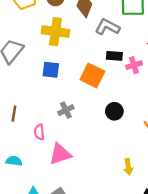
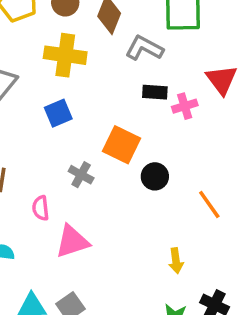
blue square: (51, 70) -> (58, 113), turned -30
orange square: (92, 75) -> (121, 145), moved
gray cross: (66, 110) -> (81, 175), turned -35

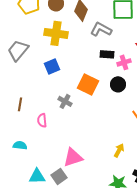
black circle: (155, 176) -> (118, 84), moved
pink triangle: (72, 241) -> (73, 157), moved
yellow arrow: (176, 261) -> (119, 150), turned -144

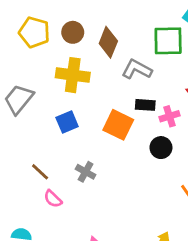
orange square: (88, 84) -> (118, 125), moved
brown line: (20, 104) -> (40, 172), moved, turned -56
pink semicircle: (42, 120) -> (53, 199), turned -40

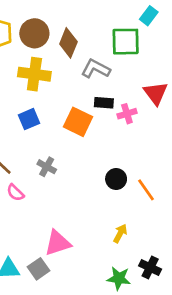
brown circle: (73, 32) -> (34, 33), size x1.4
black circle: (161, 148) -> (116, 179), moved

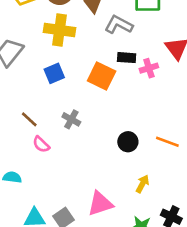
black circle: (116, 179) -> (128, 142), moved
orange line: (146, 190) -> (167, 142), turned -35
pink triangle: (58, 243) -> (100, 204), moved

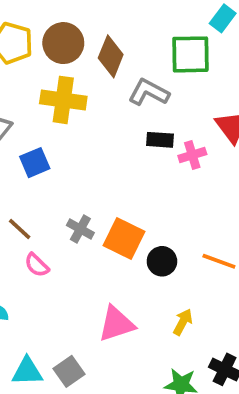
blue square: (54, 73) -> (35, 163), moved
orange square: (102, 76) -> (124, 239), moved
pink triangle: (100, 204) -> (116, 324), moved

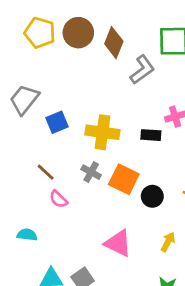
gray L-shape: (149, 92) -> (142, 70), turned 116
yellow cross: (63, 100) -> (102, 132), moved
black rectangle: (160, 140) -> (151, 135), moved
pink triangle: (116, 324) -> (118, 243), turned 44

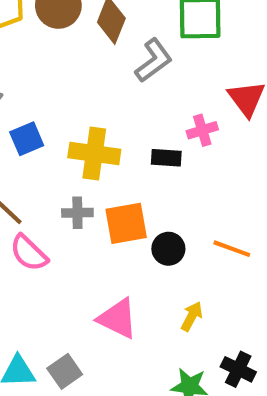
gray cross: (91, 172) -> (77, 213), turned -30
orange square: (124, 179) -> (126, 223), turned -36
pink semicircle: (58, 199) -> (29, 253), size x1.4

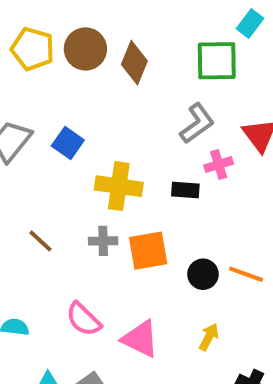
gray L-shape: (154, 60) -> (197, 123), moved
blue square: (27, 139) -> (68, 143), moved, turned -32
black circle: (168, 249) -> (203, 274), moved
pink semicircle: (29, 253) -> (83, 319), moved

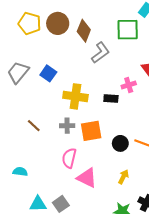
gray L-shape: (197, 123) -> (100, 53), moved
pink semicircle: (83, 319) -> (69, 158), moved, turned 60

